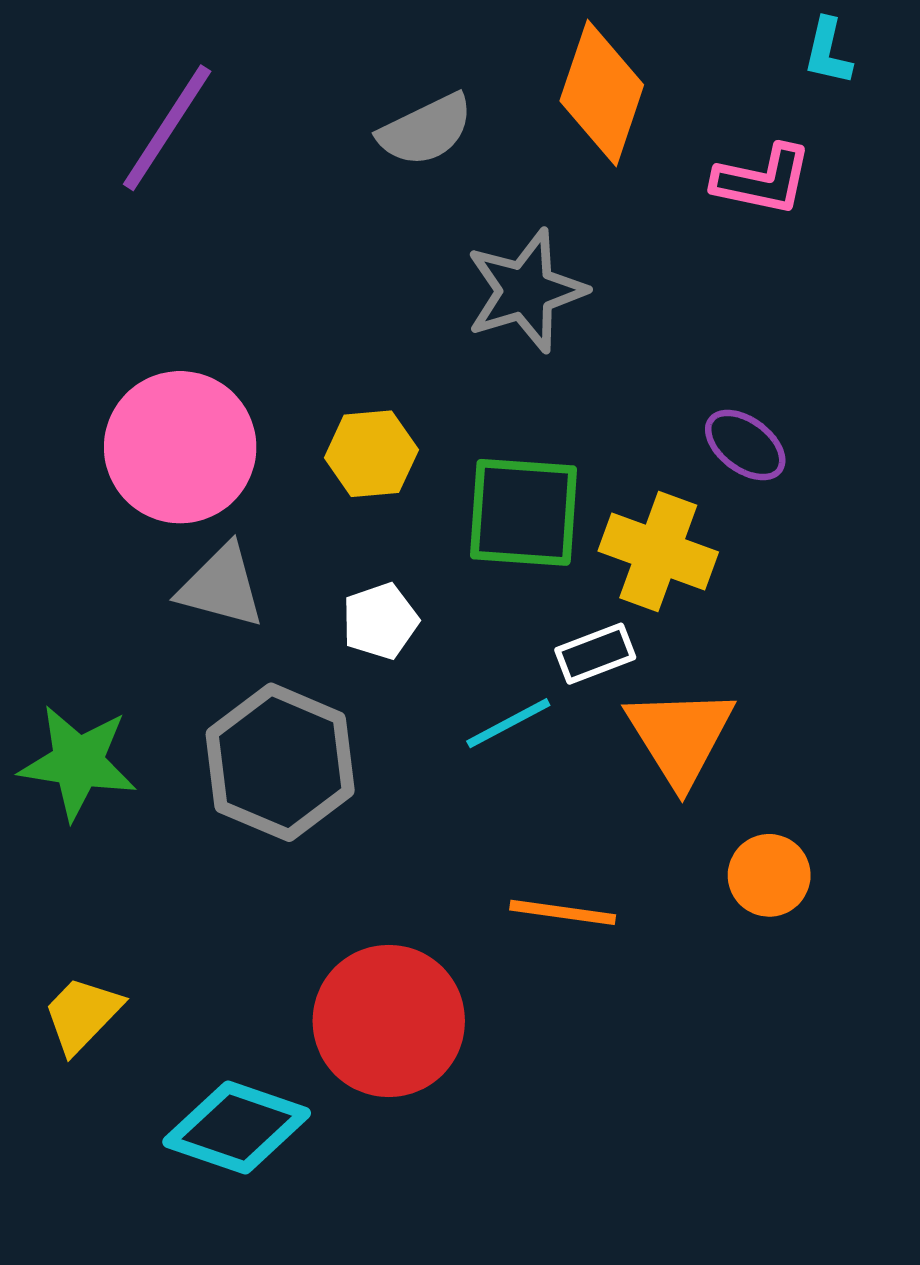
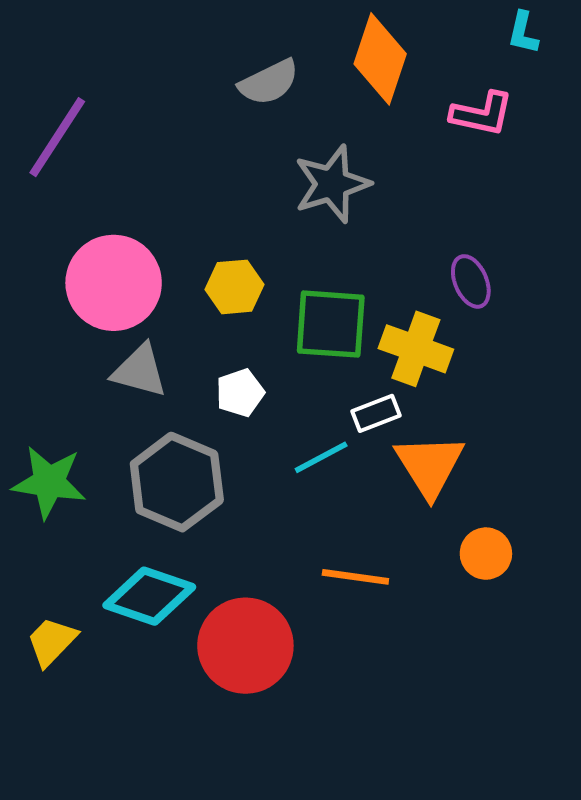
purple line: (167, 128) -> (57, 137), moved
purple ellipse: (745, 445) -> (471, 281), turned 30
cyan diamond: (237, 1127) -> (149, 596), moved

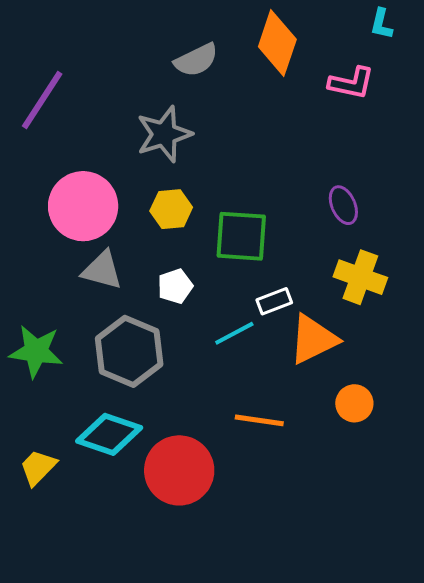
gray star: (332, 184) -> (164, 134), moved
yellow cross: (416, 349) -> (360, 277), moved
orange triangle: (430, 466) -> (313, 339), turned 36

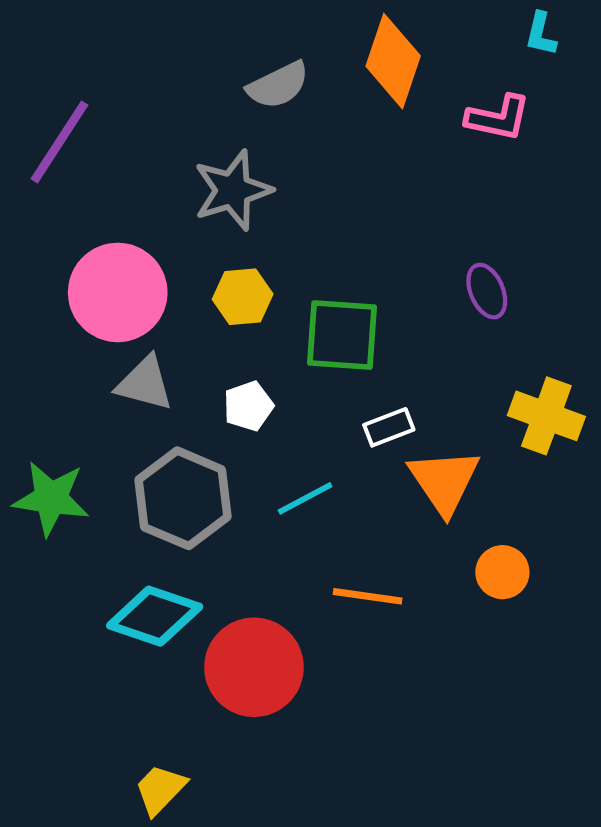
yellow cross: (360, 277) -> (546, 416), moved
cyan line: (234, 333) -> (305, 498), moved
orange triangle: (313, 339) -> (444, 481), turned -38
yellow trapezoid: (38, 467) -> (160, 789), moved

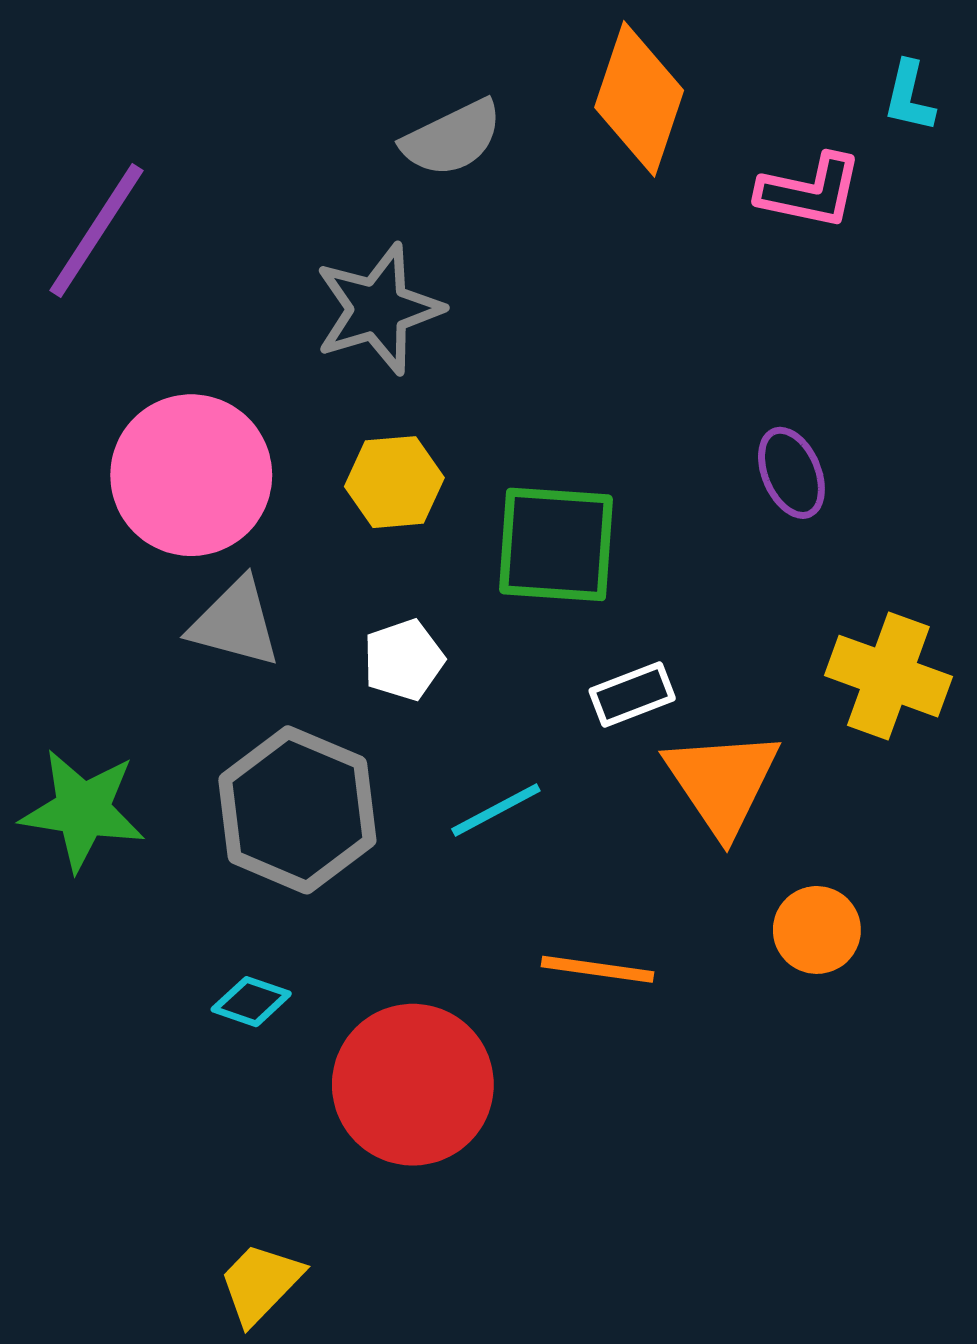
cyan L-shape: (541, 34) -> (909, 97), moved
cyan diamond: (155, 616) -> (251, 1002), size x0.5

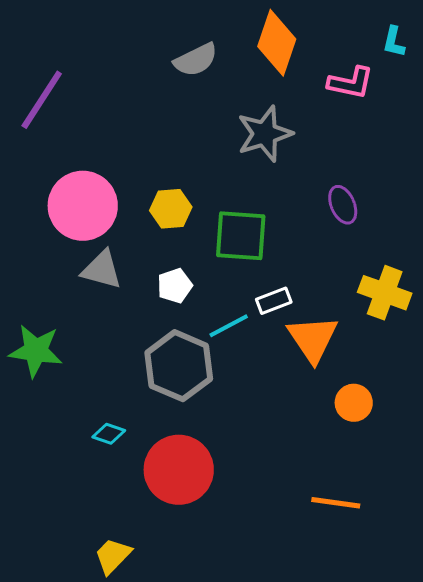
gray star: (378, 309) -> (265, 134), moved
gray hexagon: (297, 810) -> (179, 366), moved
cyan line: (496, 810) -> (229, 326), moved
orange line: (598, 969) -> (336, 503), moved

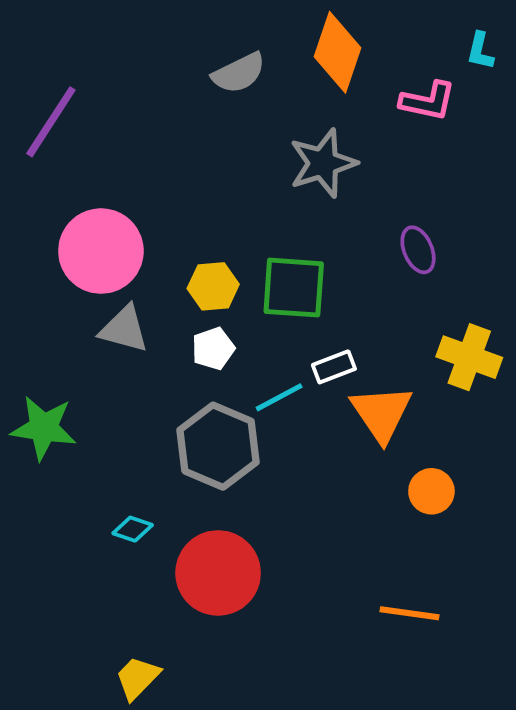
yellow hexagon: (171, 209) -> (213, 286), moved

